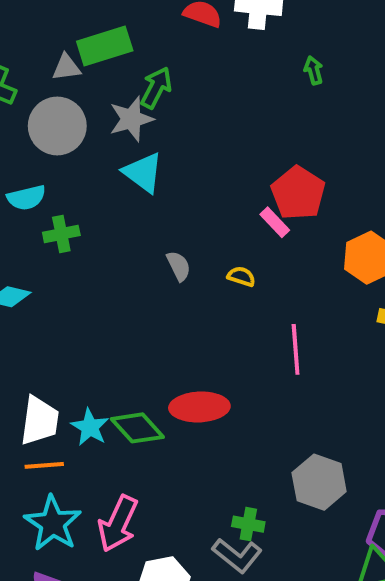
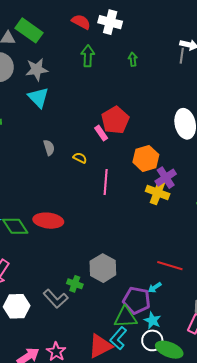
green rectangle: (105, 46) -> (29, 30), turned 44
green arrow: (156, 88) -> (88, 56), moved, turned -35
pink line: (296, 349) -> (106, 182), moved
green cross: (248, 524) -> (75, 284), moved

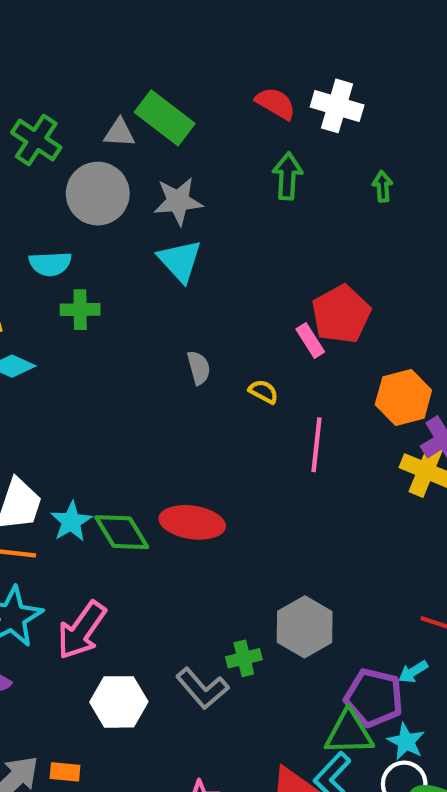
green cross: (75, 284) -> (244, 658), turned -35

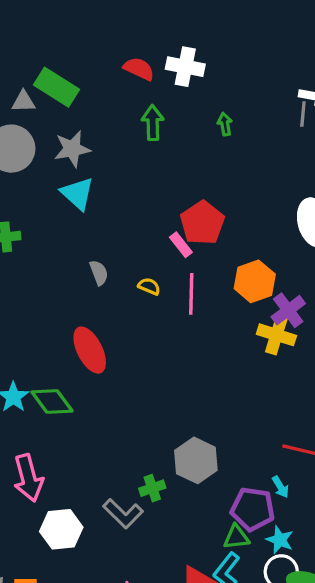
pink line: (316, 445) -> (191, 294), moved
red ellipse: (192, 522) -> (90, 350), moved, turned 60
pink arrow: (82, 630) -> (28, 478), turned -45
cyan arrow: (413, 672) -> (280, 487), turned -85
green triangle: (349, 733) -> (236, 537), size x0.7

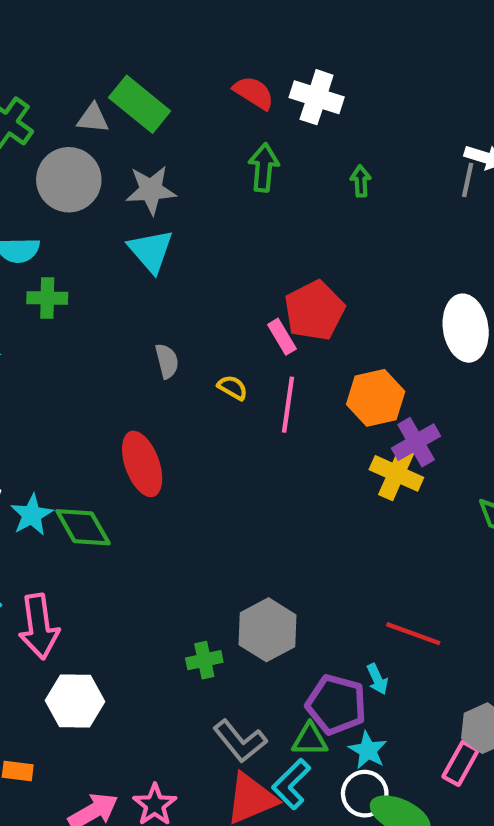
gray L-shape: (123, 514) -> (240, 741), moved

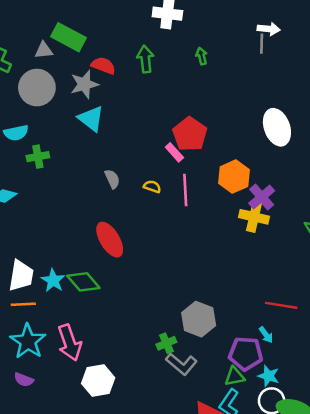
red semicircle: (254, 93) -> (103, 66), moved
gray L-shape: (240, 741) -> (182, 364), moved

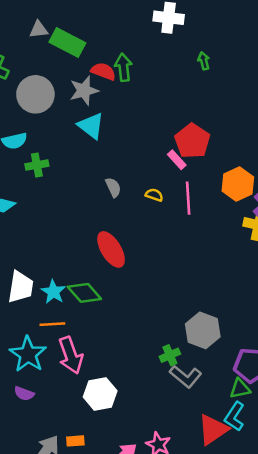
gray triangle: (44, 50) -> (39, 29), moved
green arrow: (145, 59) -> (123, 67), moved
orange line: (23, 304) -> (52, 324), moved

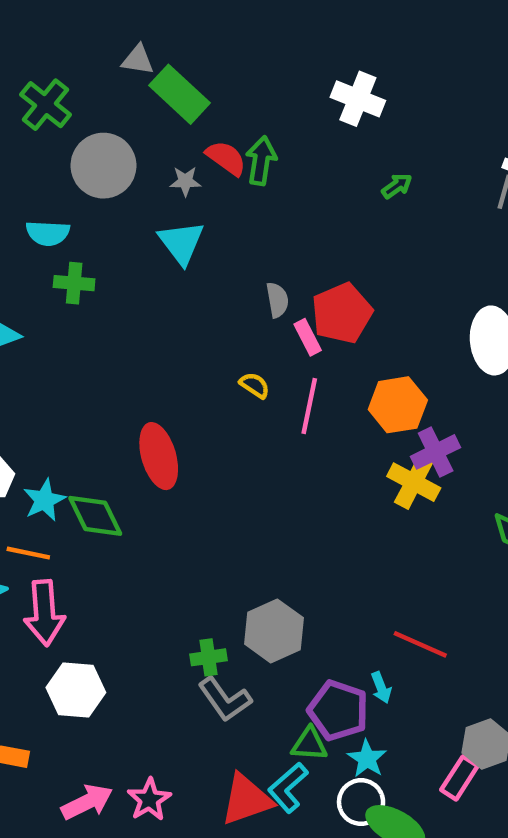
green arrow: (204, 61) -> (397, 186), turned 54
gray star: (84, 91) -> (185, 181), size x0.6
gray semicircle: (113, 187) -> (277, 300), moved

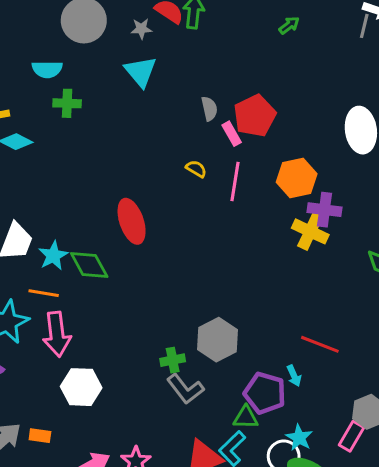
purple cross: (436, 452) -> (324, 210), turned 36
cyan star: (367, 759) -> (299, 438), moved

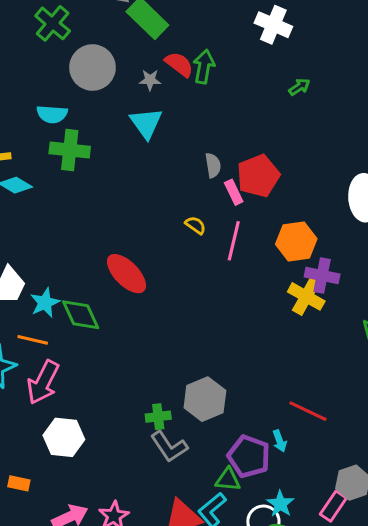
green cross: (67, 103) -> (70, 150), size x1.4
red ellipse: (132, 221) -> (126, 274), turned -30
pink arrow: (57, 334) -> (43, 382), turned 30

